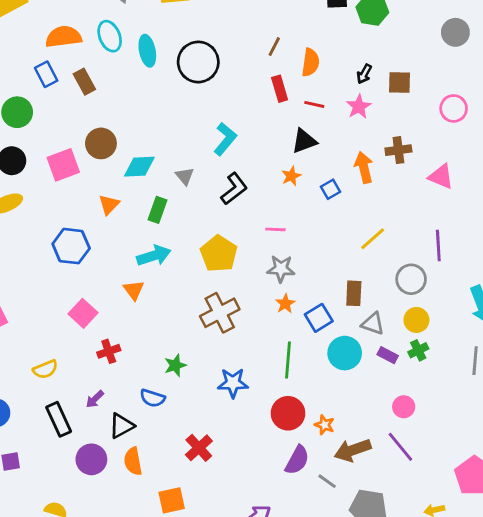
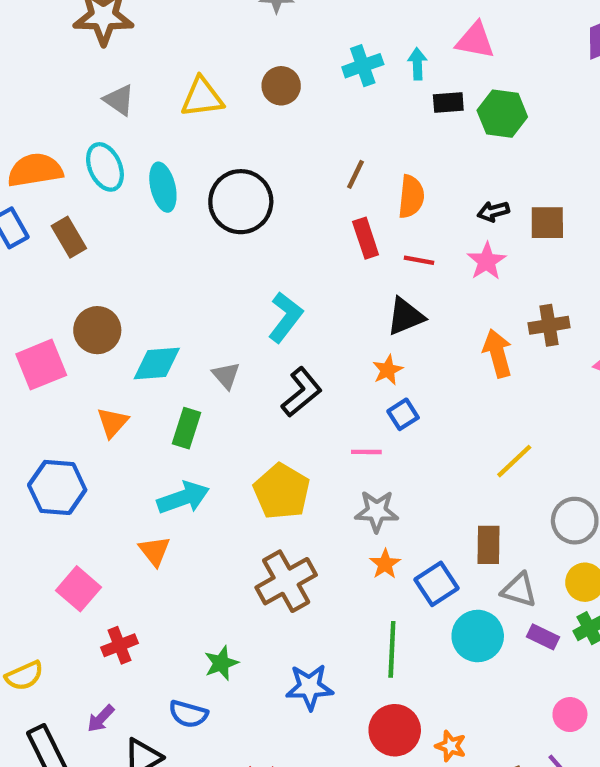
black arrow: (364, 74) -> (493, 211), turned 48
blue square: (330, 189) -> (403, 414), moved

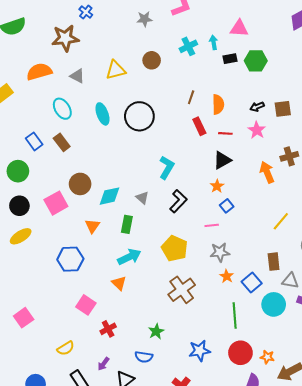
cyan ellipse: (105, 167) -> (62, 109), moved
orange semicircle: (35, 170) -> (39, 72), moved
blue star: (309, 687) -> (199, 351), moved

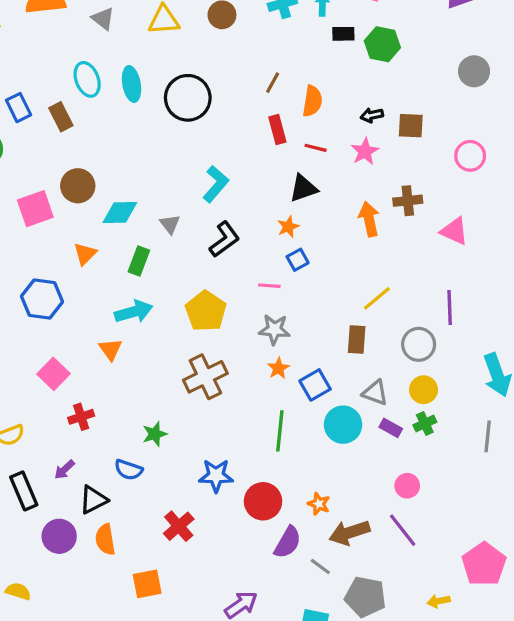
cyan ellipse: (62, 109) -> (87, 79), moved
brown rectangle: (274, 262) -> (357, 340), moved
red circle: (240, 353) -> (263, 501), moved

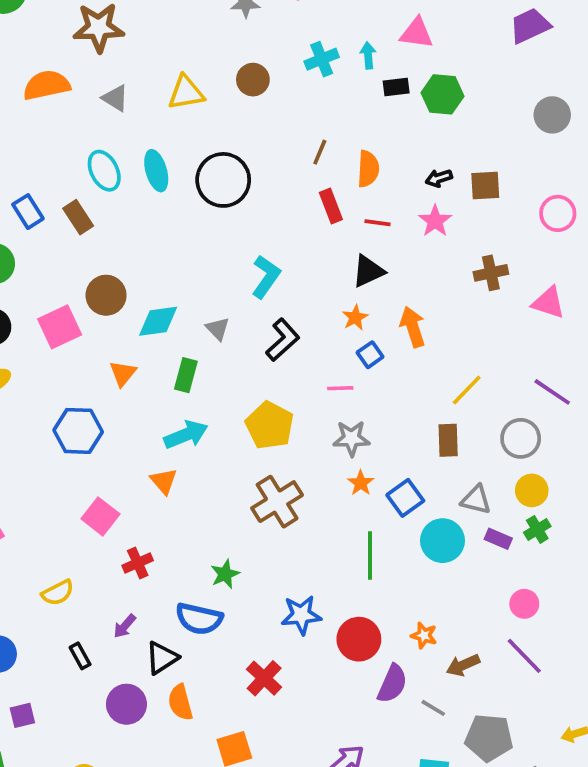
orange arrow: (369, 219) -> (413, 327), moved
purple line: (450, 307) -> (552, 392), turned -48
blue semicircle: (128, 470) -> (199, 619), size x1.4
black rectangle: (24, 491) -> (80, 656), size x0.6
brown arrow: (349, 533) -> (463, 665), size x0.7

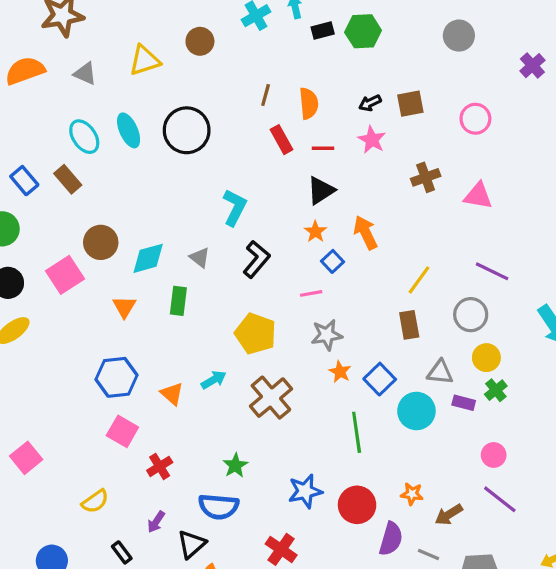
blue hexagon: (78, 431) -> (116, 377), moved
cyan arrow: (186, 435) -> (214, 380), moved, size x0.7

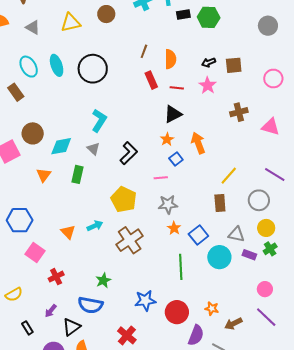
cyan L-shape: (235, 207) -> (99, 120), moved
blue hexagon: (116, 377) -> (20, 220), moved

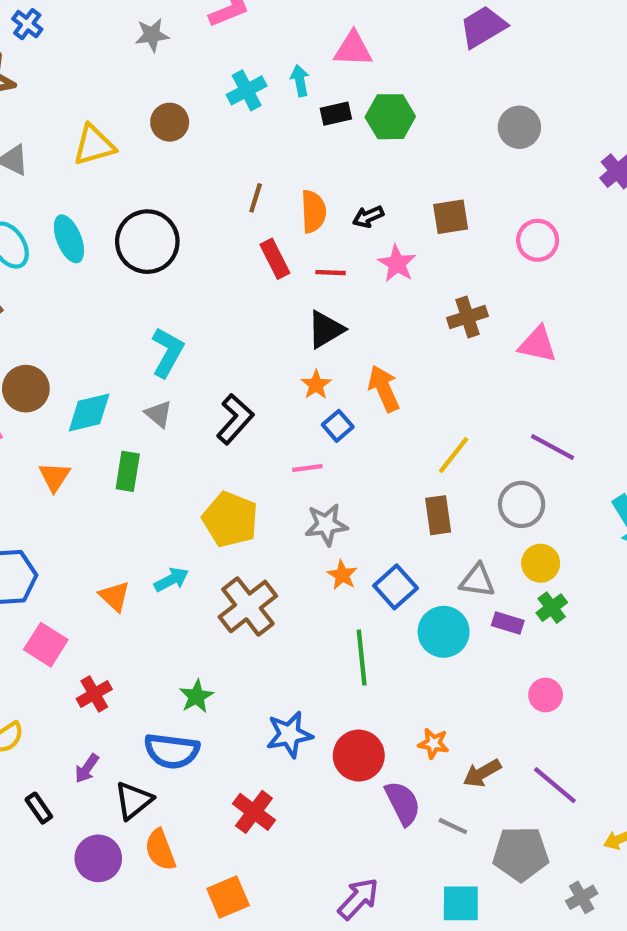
black arrow: (209, 62) -> (368, 217), moved
purple line: (266, 317) -> (555, 785), moved
purple semicircle: (196, 335) -> (403, 803), turned -45

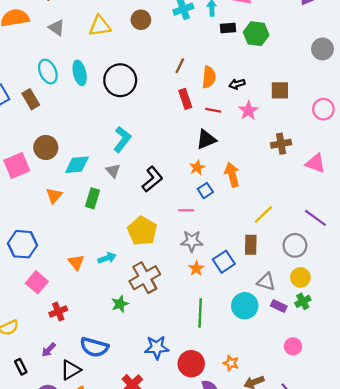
blue square: (396, 587) -> (224, 262), moved
green star: (196, 696) -> (120, 304), moved

